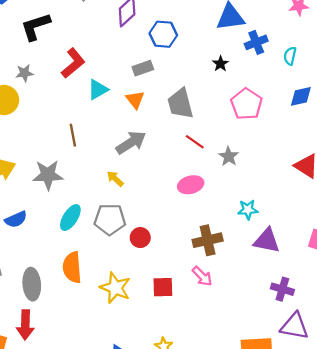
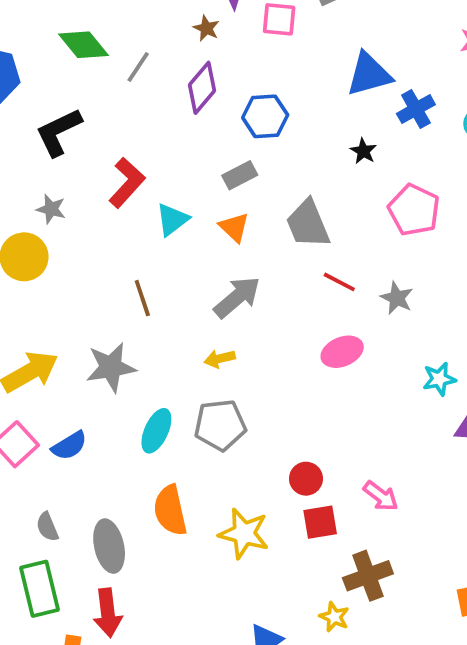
gray star: (25, 73) -> (51, 209), turned 30
yellow arrow: (115, 179) -> (220, 359), turned -48
red circle: (140, 238) -> (306, 479), moved
brown cross: (208, 240) -> (368, 576), moved

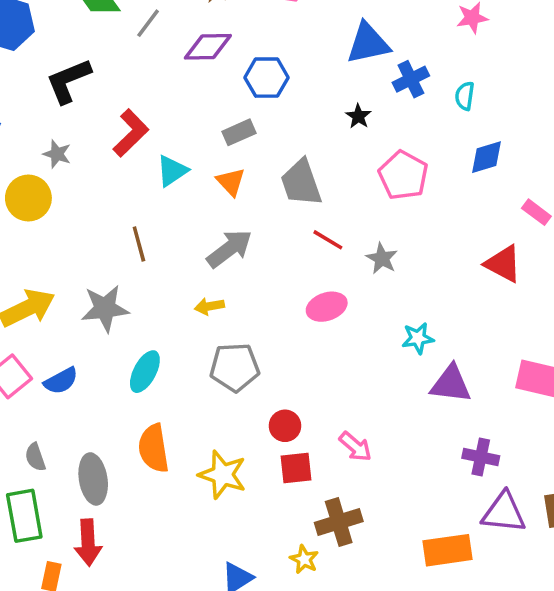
purple diamond: (202, 88) -> (208, 47), turned 45
gray pentagon: (220, 425) -> (235, 367), moved

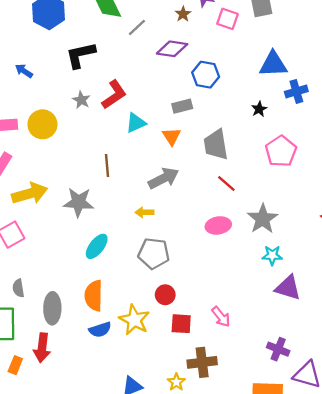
gray star: (57, 154) -> (81, 100), moved
gray star: (382, 258) -> (263, 219), moved, size x1.5
blue semicircle: (61, 381) -> (100, 330), moved
red circle: (285, 426) -> (165, 295), moved
purple cross: (481, 457) -> (278, 349), moved

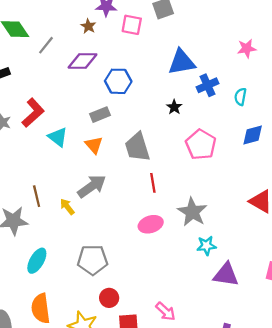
cyan triangle: (136, 123) -> (58, 137), turned -50
brown line: (107, 165) -> (37, 196), moved
red line: (226, 184) -> (153, 183), turned 48
yellow arrow: (144, 212) -> (67, 207), moved, turned 60

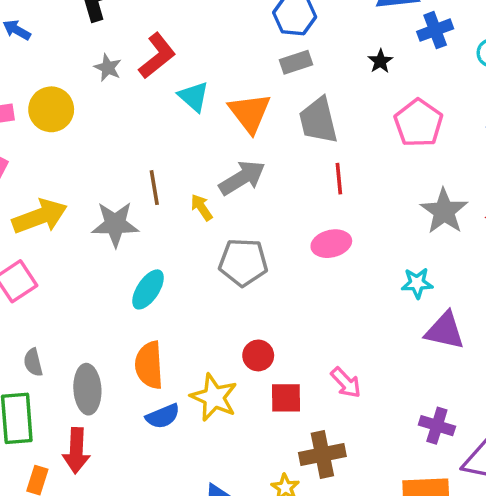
gray rectangle: (100, 115) -> (296, 62), moved
orange triangle: (94, 145) -> (250, 113), size x1.5
gray star: (192, 212) -> (444, 211), moved
gray pentagon: (92, 260) -> (243, 262), moved

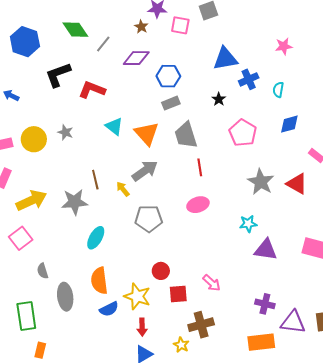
red L-shape: (157, 56) -> (92, 90), moved, turned -116
gray star: (108, 68) -> (65, 132), moved
gray semicircle: (33, 362) -> (43, 271), moved
red arrow: (76, 451) -> (142, 327), moved, size x0.7

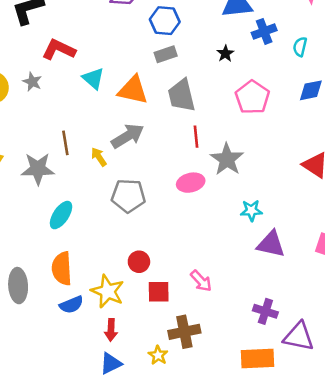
red L-shape: (92, 90) -> (59, 50), moved
orange triangle: (147, 134) -> (133, 90), turned -40
gray star: (261, 182) -> (227, 159), moved

